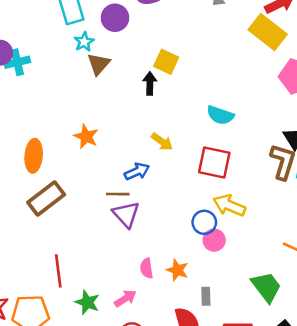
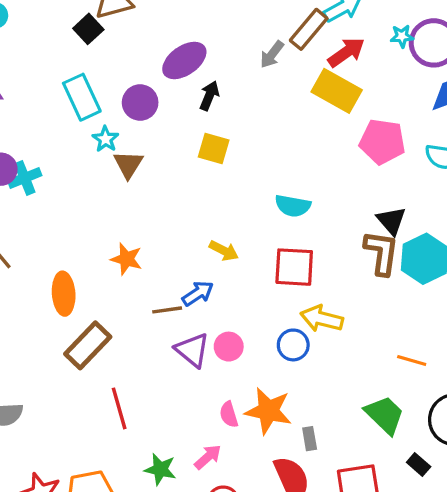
black arrow: (150, 83) -> (209, 96), moved, turned 30
brown line: (118, 194) -> (167, 310), moved
pink circle: (214, 240) -> (229, 347), moved
orange star: (177, 270) -> (268, 411), size x1.6
red line: (58, 271) -> (119, 408), moved

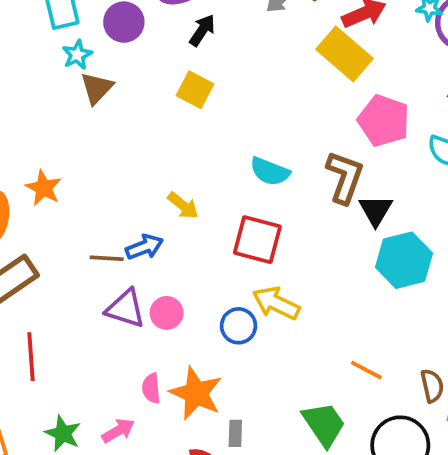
brown L-shape: (381, 253) -> (345, 177), moved
orange star: (126, 259) -> (44, 188), moved
purple triangle: (192, 350) -> (126, 309), turned -33

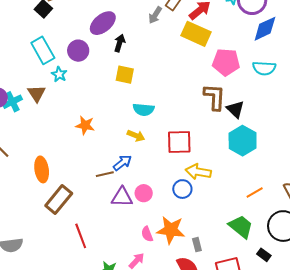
brown triangle: (97, 88) -> (37, 93), moved
cyan semicircle: (270, 171) -> (144, 109), moved
orange star: (44, 188) -> (85, 125), moved
cyan hexagon: (404, 260) -> (243, 141), moved
orange line: (366, 370) -> (255, 193), turned -42

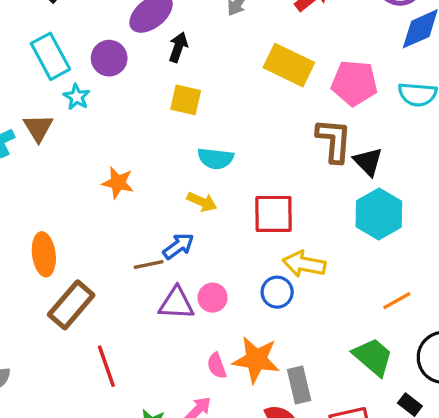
yellow rectangle: (196, 34) -> (289, 65), moved
gray rectangle: (197, 245) -> (299, 385), size x1.5

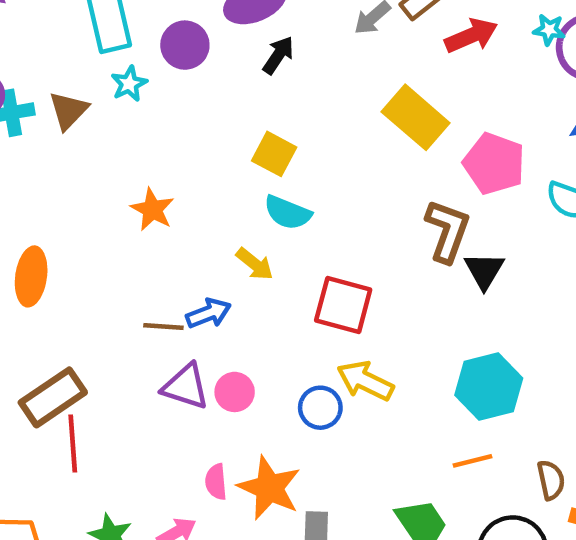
yellow square: (186, 100) -> (274, 154), moved
cyan hexagon: (379, 214) -> (489, 387), moved
brown rectangle: (71, 305) -> (53, 397), moved

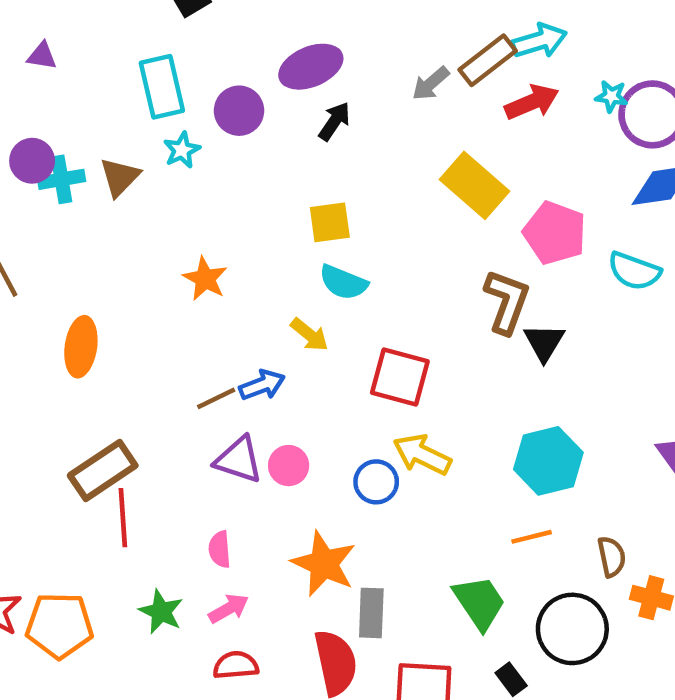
yellow square: (274, 154) -> (330, 222), turned -36
brown line: (163, 327) -> (216, 398), turned -30
pink semicircle: (216, 482) -> (220, 549), moved

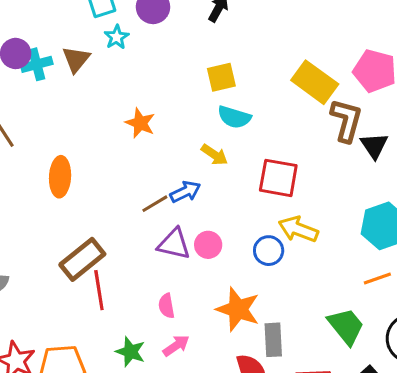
yellow rectangle: (475, 185) -> (315, 82), moved

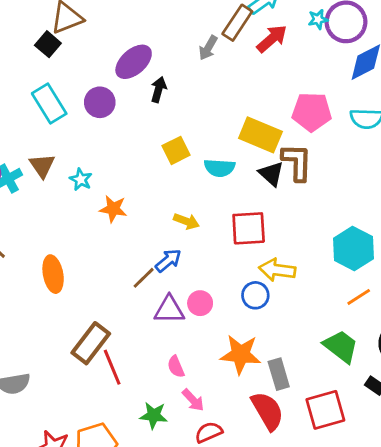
cyan star: (117, 37) -> (81, 179), moved
cyan semicircle: (234, 117) -> (220, 168), moved
black triangle: (374, 146) -> (271, 174), moved
pink arrow: (176, 346) -> (193, 400), turned 95

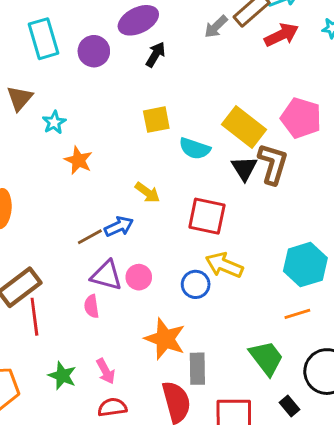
pink semicircle: (176, 367) -> (92, 306), moved

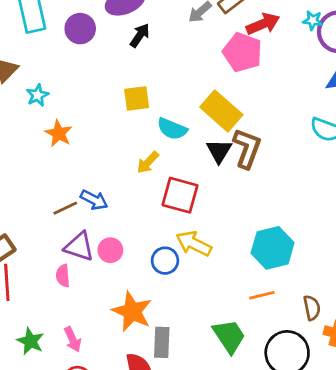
pink pentagon: (301, 118) -> (242, 52), moved
yellow arrow: (147, 192) -> (148, 162), moved, turned 95
blue arrow: (119, 226) -> (94, 200), turned 48

